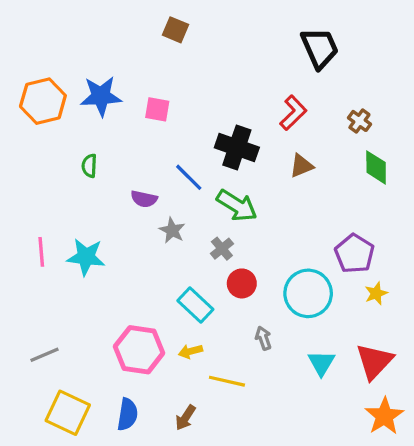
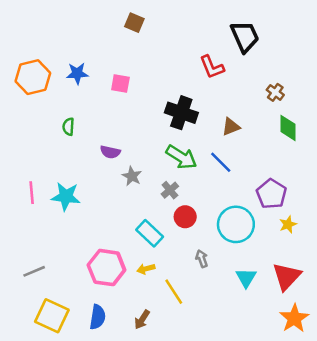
blue star: (101, 96) -> (77, 73), size x0.7
red L-shape: (293, 113) -> (212, 67), moved, turned 112
blue line: (189, 177) -> (221, 162), moved
yellow line: (227, 381) -> (174, 292), turned 44

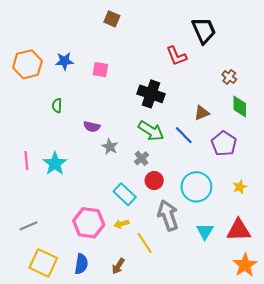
brown triangle: (231, 127) -> (202, 113), moved
purple pentagon: (271, 194) -> (224, 144), moved
cyan star: (66, 196) -> (55, 164), turned 30
gray arrow: (202, 259) -> (168, 215), size x2.0
red triangle: (287, 276) -> (239, 230), turned 45

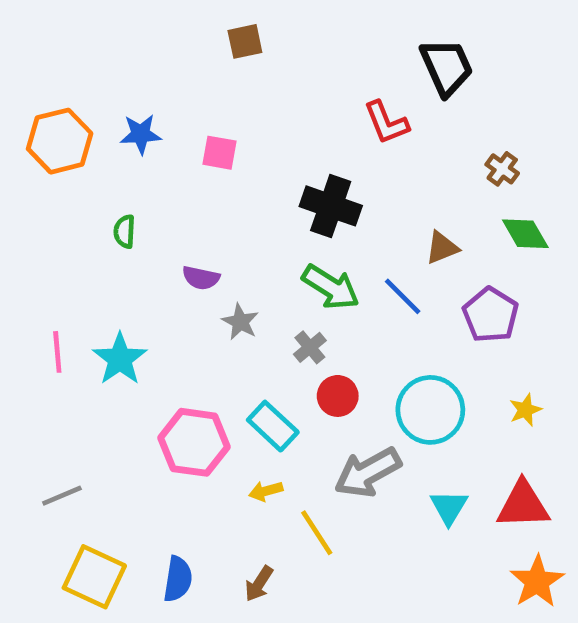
brown square: (112, 19) -> (245, 41), turned -35
green diamond: (240, 107) -> (525, 234), turned -30
gray arrow: (168, 215) -> (368, 472), turned -100
pink hexagon: (89, 223) -> (194, 442), moved

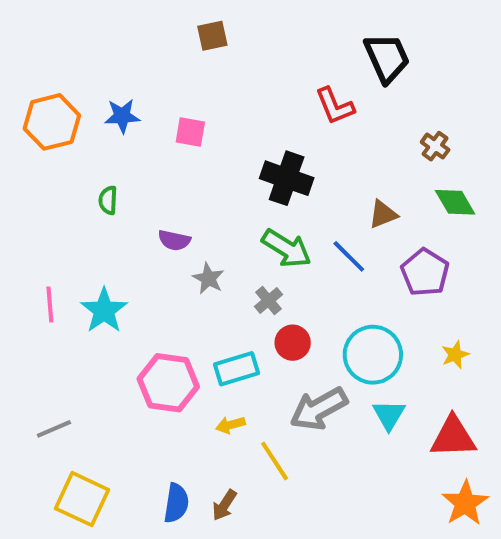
cyan rectangle: (273, 426) -> (236, 369), turned -60
cyan triangle: (449, 507) -> (389, 415), moved
blue semicircle: (178, 579) -> (176, 503), moved

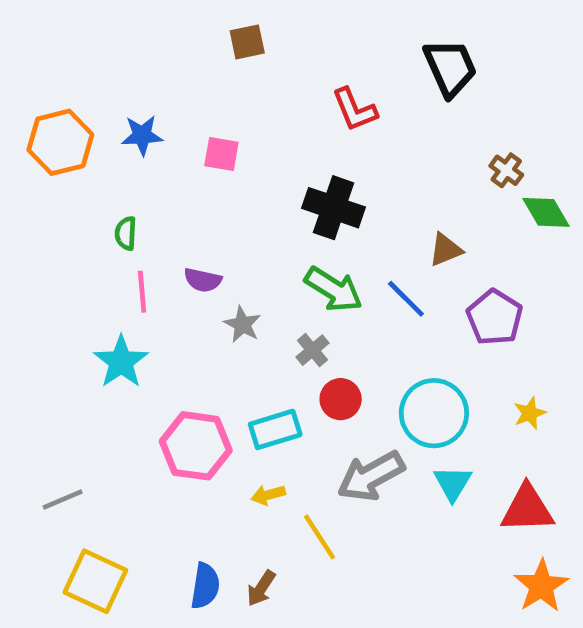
red L-shape: (335, 106) -> (355, 110), moved
green diamond: (455, 202) -> (546, 212), moved
pink line: (50, 305) -> (142, 292), moved

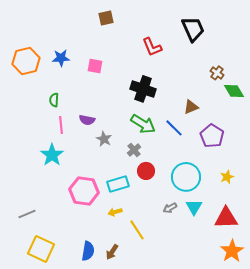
gray arrow: (371, 476) -> (170, 208), moved, size x0.5

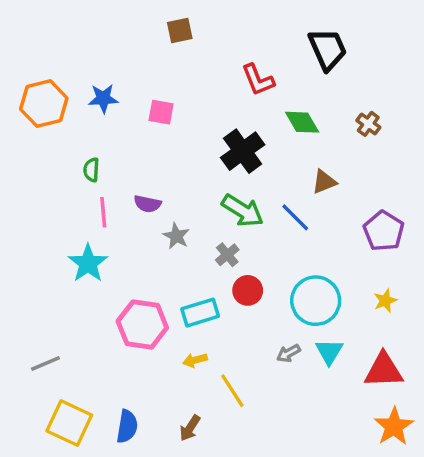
black cross: (143, 89) -> (243, 151), turned 35
green diamond: (234, 91) -> (302, 122), moved
purple pentagon: (212, 136) -> (384, 231), moved
blue semicircle: (88, 251) -> (127, 426), moved

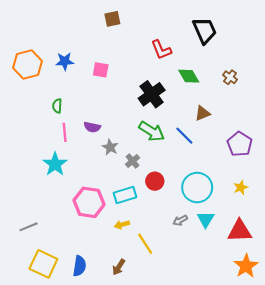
gray cross: (227, 255) -> (132, 161), moved

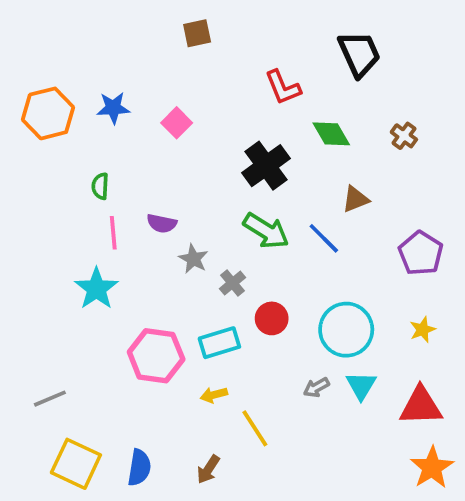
pink square: (101, 70) -> (177, 123), turned 35

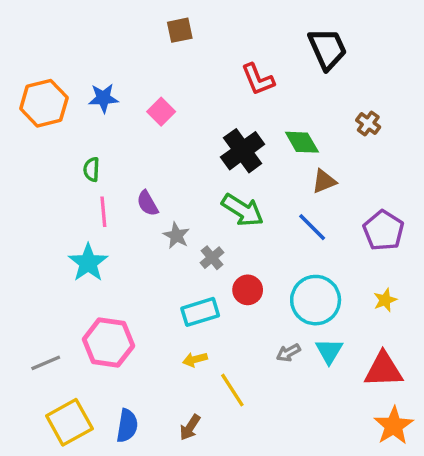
green diamond: (331, 134) -> (302, 142), moved
purple semicircle: (162, 223) -> (147, 203), turned 48
blue line: (324, 238) -> (312, 227), moved
pink hexagon: (156, 356) -> (108, 343), moved
yellow square: (76, 464) -> (69, 422), turned 36

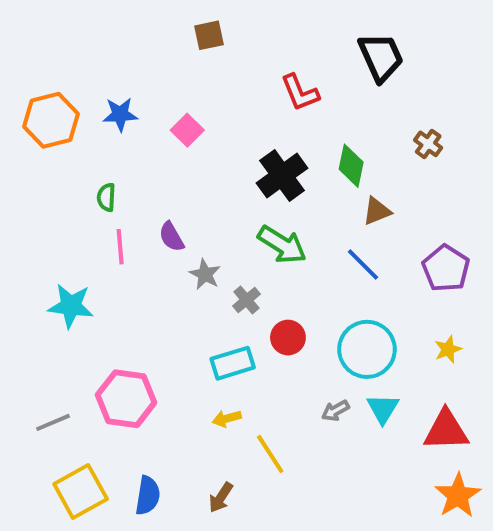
green diamond: (302, 142) -> (351, 166), turned 42
cyan star: (88, 263) -> (71, 306), moved, turned -30

